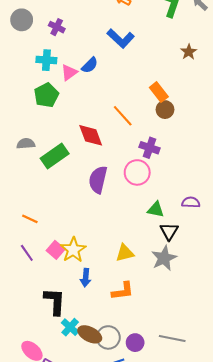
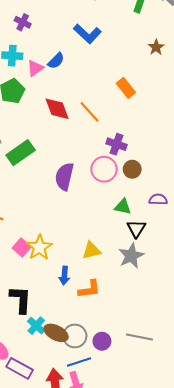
brown circle: (165, 110) -> (132, 169), moved
red diamond: (91, 135) -> (57, 109), moved
blue arrow: (86, 278) -> (64, 276), moved

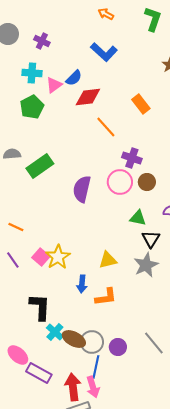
red diamond: (57, 109) -> (88, 97), moved, turned -76
gray line: (139, 337) -> (154, 343), turned 40
blue line: (79, 362) -> (96, 367), turned -60

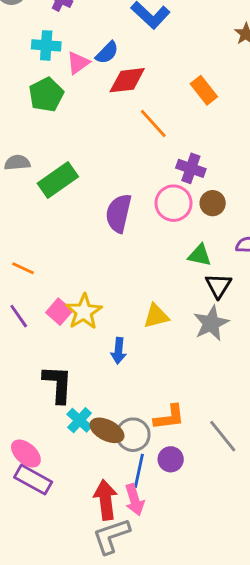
orange L-shape: (106, 297) -> (169, 417), moved
purple circle: (118, 347) -> (171, 459), moved
purple rectangle: (39, 373) -> (33, 480), moved

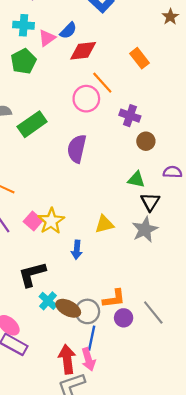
pink circle: (174, 203) -> (86, 99), moved
black L-shape: (58, 384) -> (32, 274), turned -108
purple circle: (171, 459) -> (124, 318), moved

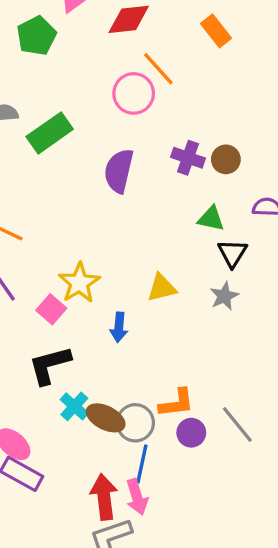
purple cross: (130, 116) -> (188, 158), moved
pink square: (33, 221) -> (51, 309), moved
gray star: (145, 230) -> (224, 296), size x0.7

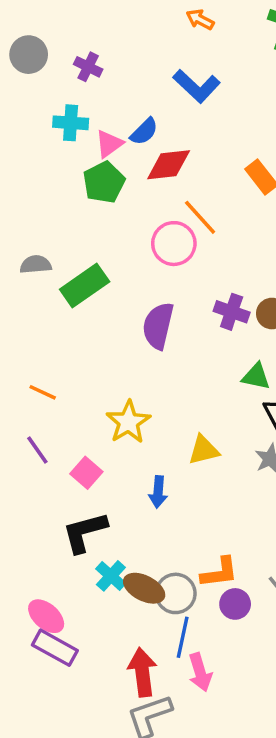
green pentagon: (36, 36) -> (104, 182), moved
yellow star: (79, 283) -> (128, 422), moved
pink arrow: (137, 497) -> (200, 672), moved

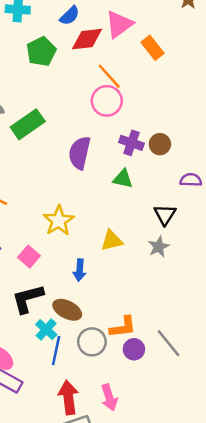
pink triangle: (109, 144) -> (119, 24), moved, size x1.4
pink circle: (174, 244) -> (107, 101), moved
green triangle: (256, 377) -> (123, 179), moved
brown ellipse: (144, 588) -> (67, 310), moved
blue line: (183, 637) -> (56, 351), moved

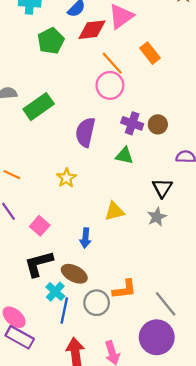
orange rectangle: (152, 48) -> (150, 53), moved
yellow star: (59, 221) -> (66, 178), moved, size x0.7
purple circle: (134, 349) -> (157, 337), moved, size x1.8

